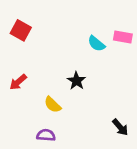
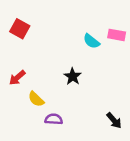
yellow semicircle: (53, 105) -> (36, 99), moved
purple semicircle: (46, 135) -> (54, 119), moved

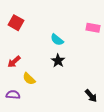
cyan semicircle: (91, 41) -> (57, 40), moved
purple semicircle: (54, 119) -> (13, 95), moved

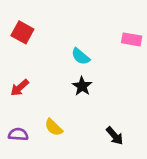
yellow semicircle: (29, 79) -> (54, 127), moved
black arrow: (91, 96) -> (115, 136), moved

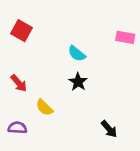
red arrow: (20, 88) -> (19, 83), turned -90
yellow semicircle: (54, 127) -> (44, 107), moved

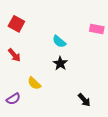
red arrow: (19, 83) -> (14, 55), moved
purple semicircle: (17, 128) -> (13, 99), turned 144

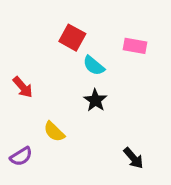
red square: (16, 24) -> (72, 38), moved
pink rectangle: (97, 29) -> (135, 46), moved

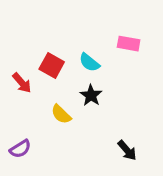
red square: (72, 38) -> (52, 66), moved
yellow semicircle: (54, 132) -> (61, 114), moved

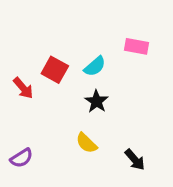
cyan semicircle: (89, 62) -> (95, 66), turned -80
yellow semicircle: (61, 114) -> (86, 143), moved

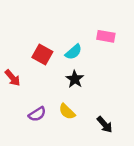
red arrow: (23, 88) -> (13, 78), moved
purple semicircle: (22, 158) -> (37, 114), moved

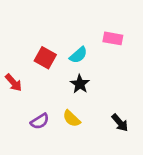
black arrow: (105, 125) -> (120, 123), moved

